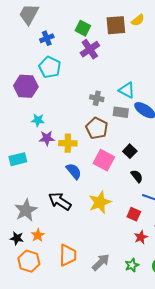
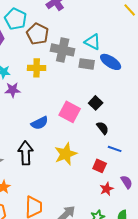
gray cross: (97, 98) -> (63, 50), size x1.6
brown pentagon: (97, 128) -> (38, 34), moved
yellow cross: (68, 143) -> (37, 68), moved
blue semicircle: (74, 171) -> (40, 123), turned 102
black arrow: (60, 201) -> (26, 153), turned 55

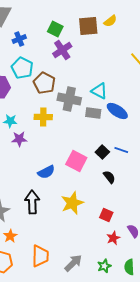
blue line: (115, 149) -> (121, 150), moved

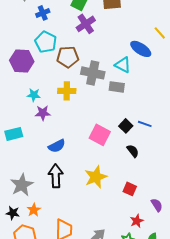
brown pentagon: (44, 83) -> (68, 57), turned -30
blue ellipse: (117, 111) -> (141, 49), moved
blue semicircle: (46, 172) -> (57, 146), moved
red star: (113, 238) -> (137, 221), moved

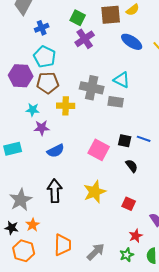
blue ellipse: (141, 49) -> (132, 42), moved
brown pentagon: (68, 57) -> (48, 83), moved
black square: (126, 126) -> (125, 141), turned -32
blue semicircle: (57, 146) -> (56, 151), moved

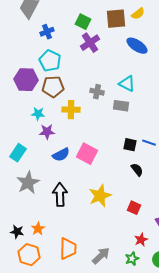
gray cross: (92, 88) -> (97, 92), size x0.6
cyan rectangle: (13, 149) -> (18, 153), turned -42
pink square: (99, 150) -> (87, 154), moved
gray star: (21, 200) -> (28, 183), moved

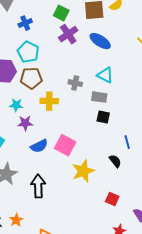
blue ellipse: (137, 46) -> (100, 41), moved
blue line: (149, 143) -> (127, 142), moved, turned 56
black square: (130, 145) -> (103, 117), moved
yellow star: (100, 196) -> (83, 171), moved

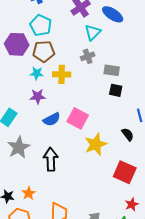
cyan triangle: (105, 75) -> (93, 32), moved, turned 48
gray cross: (75, 83) -> (88, 56), turned -32
cyan star: (16, 105) -> (37, 73), moved
red square: (112, 199) -> (125, 172), size x1.6

